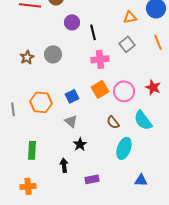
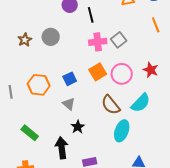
gray square: (127, 44) -> (119, 40), moved
cyan semicircle: (143, 120) -> (141, 103), turned -100
brown semicircle: (113, 122) -> (111, 105), size x1.5
green rectangle: (32, 150) -> (30, 133), turned -54
black arrow: (64, 165) -> (62, 148), size x1.5

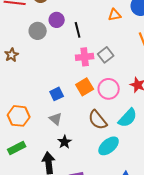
gray circle: (51, 37) -> (38, 31), moved
orange hexagon: (39, 85) -> (19, 116), moved
cyan ellipse: (122, 131) -> (109, 146), turned 30
green rectangle: (30, 133) -> (17, 148), turned -66

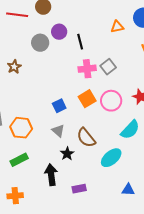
brown semicircle: (98, 120) -> (86, 138), moved

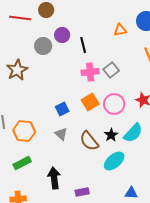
brown star: (14, 67) -> (17, 70), size x1.5
black star: (67, 154) -> (111, 135), moved

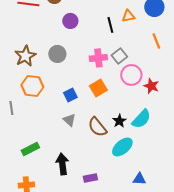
black line: (83, 45) -> (110, 25), moved
gray circle: (43, 46) -> (57, 54), moved
pink circle: (114, 104) -> (131, 75), moved
orange hexagon: (24, 131) -> (32, 86), moved

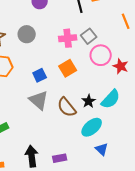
gray triangle: (69, 120) -> (39, 100), size x1.5
black arrow: (62, 164) -> (32, 156), moved
blue triangle: (139, 179) -> (102, 149), moved, turned 40

